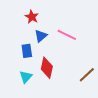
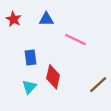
red star: (32, 17) -> (14, 19), moved
blue triangle: (41, 36) -> (46, 19), moved, turned 40

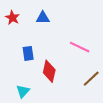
pink line: (76, 39) -> (80, 47), moved
cyan triangle: (29, 87) -> (23, 91), moved

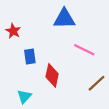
red star: (12, 18) -> (13, 31), moved
blue triangle: (43, 18) -> (64, 19), moved, size x1.5

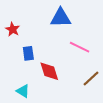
red diamond: (52, 75) -> (49, 71), turned -30
cyan triangle: (24, 96) -> (23, 91), turned -40

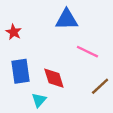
blue rectangle: (28, 53) -> (21, 71), moved, size x1.5
cyan triangle: (23, 91) -> (39, 100), moved, turned 40

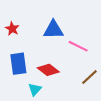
blue triangle: (67, 19) -> (53, 30), moved
red diamond: (54, 78) -> (48, 70), turned -35

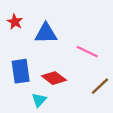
red star: (12, 29) -> (15, 22), moved
blue triangle: (53, 30) -> (46, 33), moved

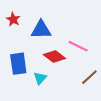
red diamond: (54, 78) -> (54, 56), moved
cyan triangle: (39, 100) -> (40, 78), moved

